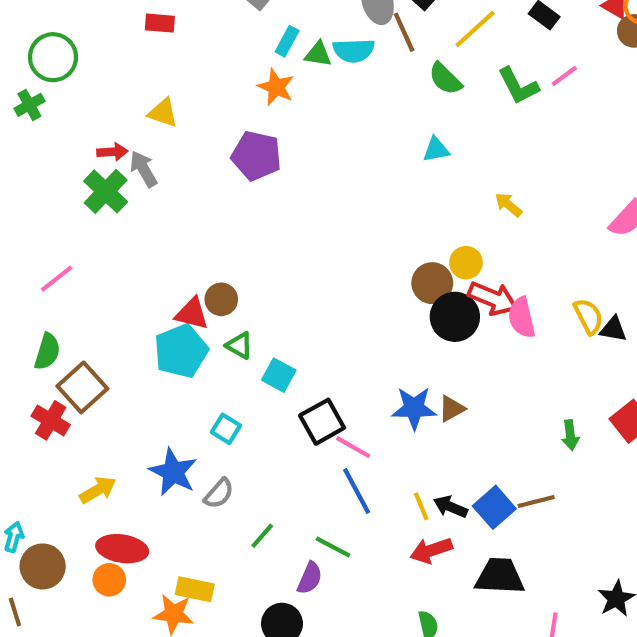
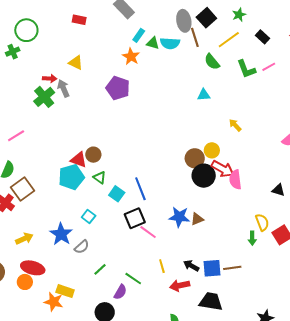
yellow semicircle: (588, 316) -> (262, 222), moved
blue line: (357, 491) -> (140, 189), moved
yellow line: (421, 506) -> (162, 266), moved
blue square: (494, 507) -> (212, 268), turned 30

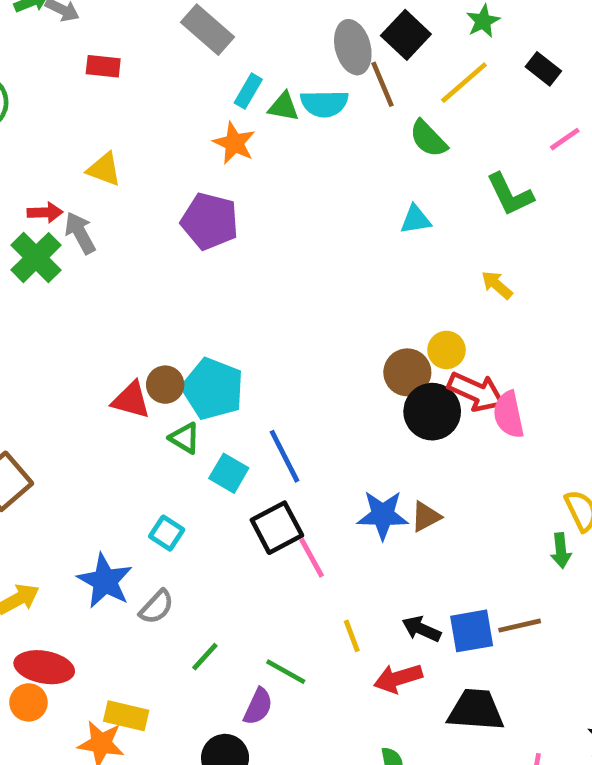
green L-shape: (246, 69) -> (510, 194), moved
cyan pentagon: (71, 177) -> (213, 389), moved, turned -30
pink line: (148, 232) -> (312, 558), turned 30

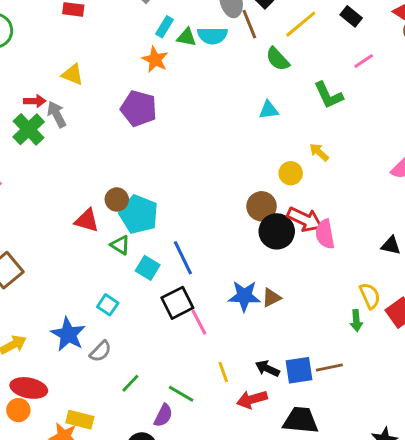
yellow circle: (446, 350) -> (291, 173), moved
brown circle: (165, 385) -> (117, 199), moved

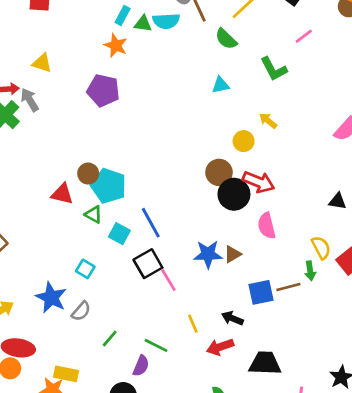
pink semicircle: (325, 234) -> (267, 226), moved
brown line: (329, 368) -> (288, 287), moved
blue square: (299, 370) -> (261, 292), moved

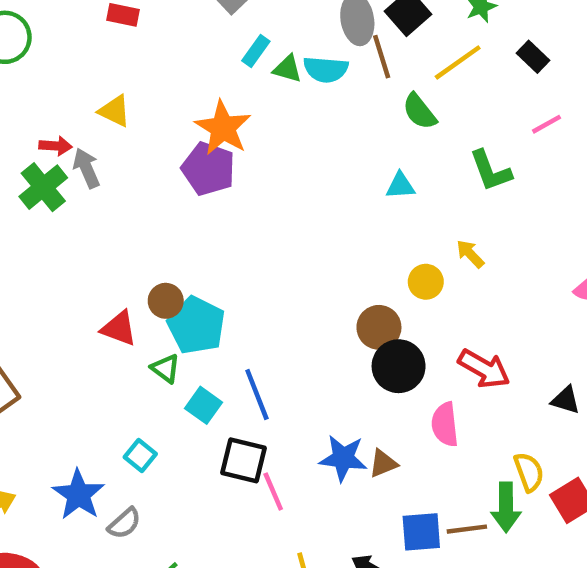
orange star: (116, 45) -> (223, 128), moved, size x1.4
red arrow: (259, 182) -> (484, 369), moved
black square: (148, 264) -> (243, 460), turned 36
green arrow: (310, 271) -> (506, 507), size x1.5

